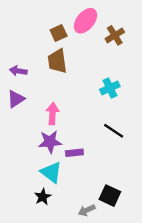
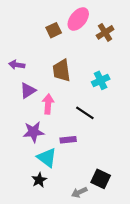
brown trapezoid: (57, 61) -> (61, 70), moved
purple triangle: (16, 99) -> (28, 91), moved
black line: (114, 131) -> (85, 113), moved
purple star: (50, 142) -> (34, 132), moved

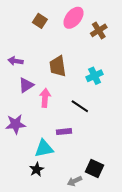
brown square: (54, 30) -> (40, 21), moved, turned -32
purple star: (34, 132) -> (16, 124), moved
cyan triangle: (47, 158) -> (44, 148), turned -48

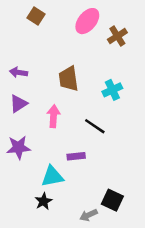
brown square: (40, 21) -> (36, 16), moved
purple triangle: (26, 85) -> (18, 104), moved

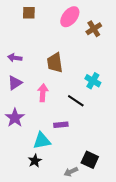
brown square: (36, 16) -> (29, 13), turned -32
cyan cross: (112, 90) -> (93, 81), moved, turned -35
purple star: (18, 147) -> (15, 118), turned -30

